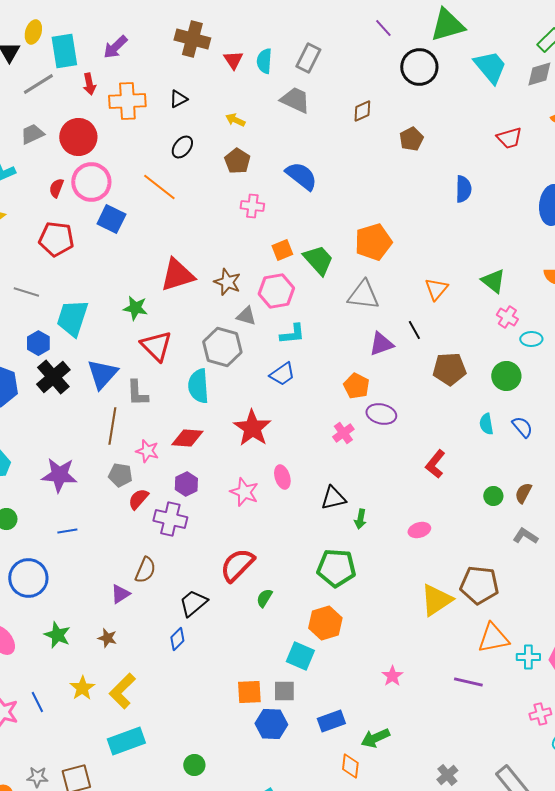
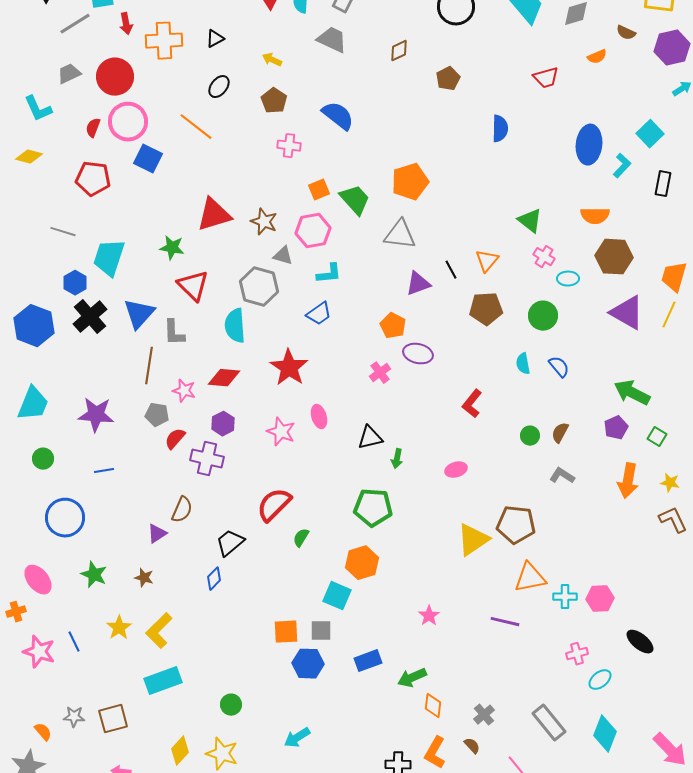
orange triangle: (436, 289) -> (487, 261), moved
orange diamond: (350, 766) -> (433, 706), moved

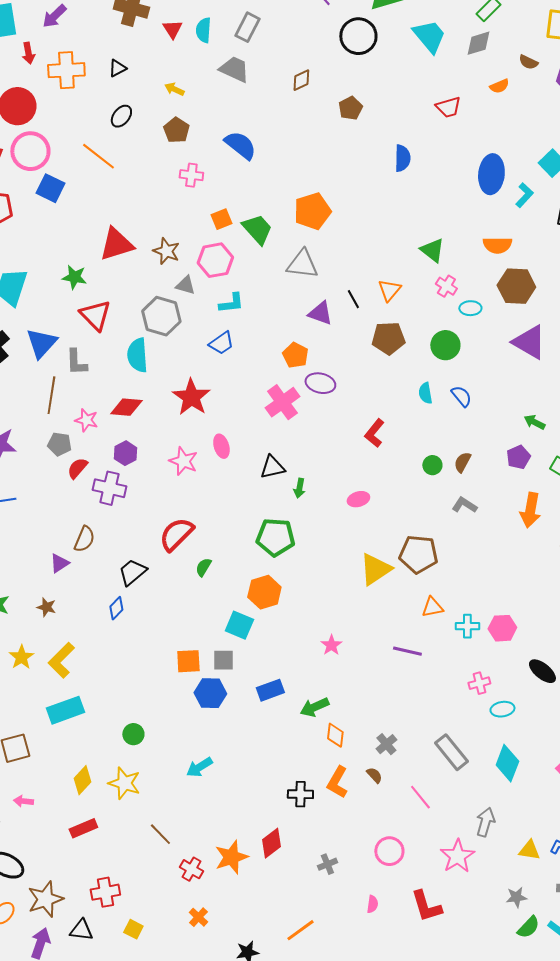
purple triangle: (418, 284) -> (320, 313), turned 40
pink cross: (380, 373) -> (282, 402), size x1.6
green arrow: (632, 393) -> (534, 422), size x0.6
orange triangle: (530, 578) -> (432, 607), size x0.7
cyan ellipse: (600, 680) -> (502, 709), turned 30

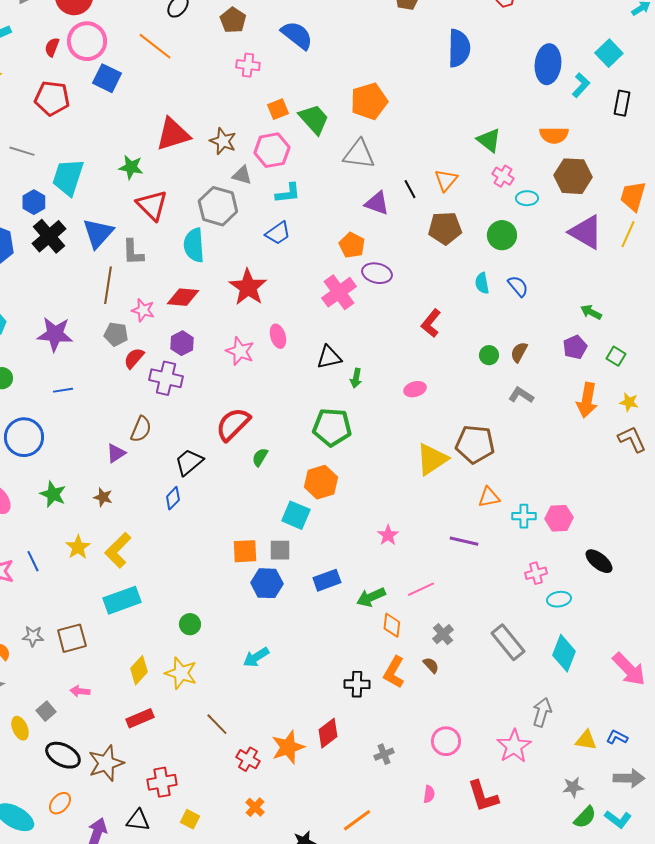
blue semicircle: (402, 158) -> (459, 48), size x1.4
pink line: (420, 797) -> (421, 589), moved, turned -76
brown star: (45, 899) -> (106, 763), moved

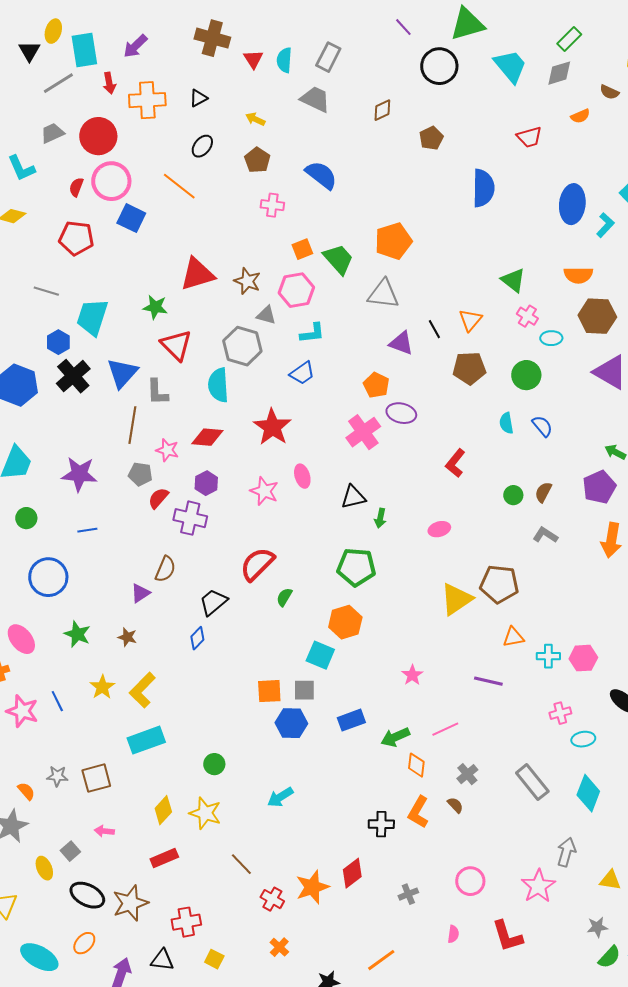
purple pentagon: (575, 347) -> (599, 487), size x1.4

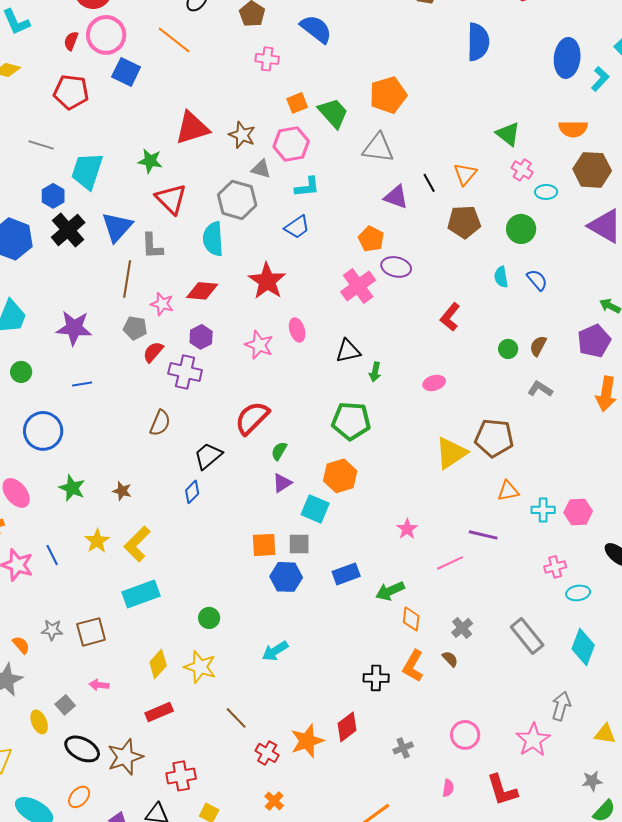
purple triangle: (140, 593) -> (282, 483), moved
pink line: (445, 729) -> (450, 563), moved

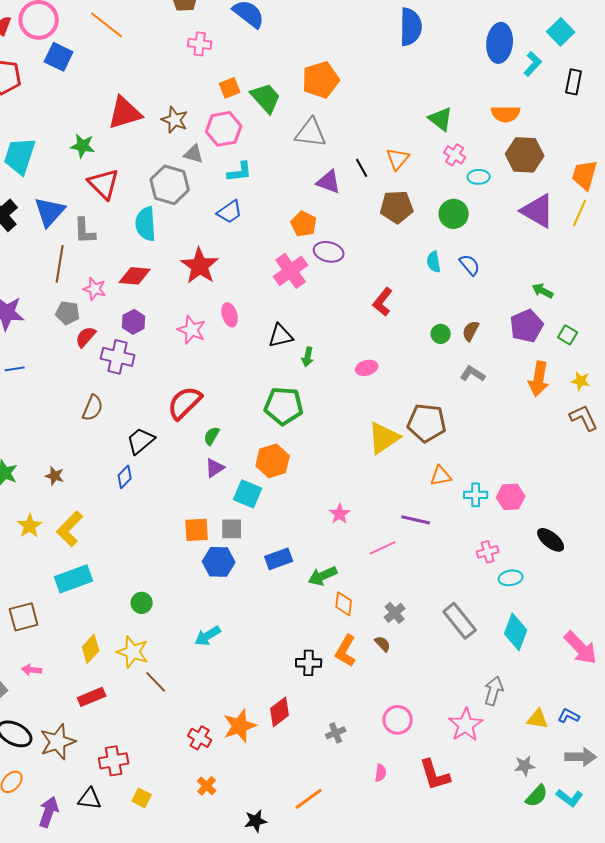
brown line: (236, 718) -> (156, 682), moved

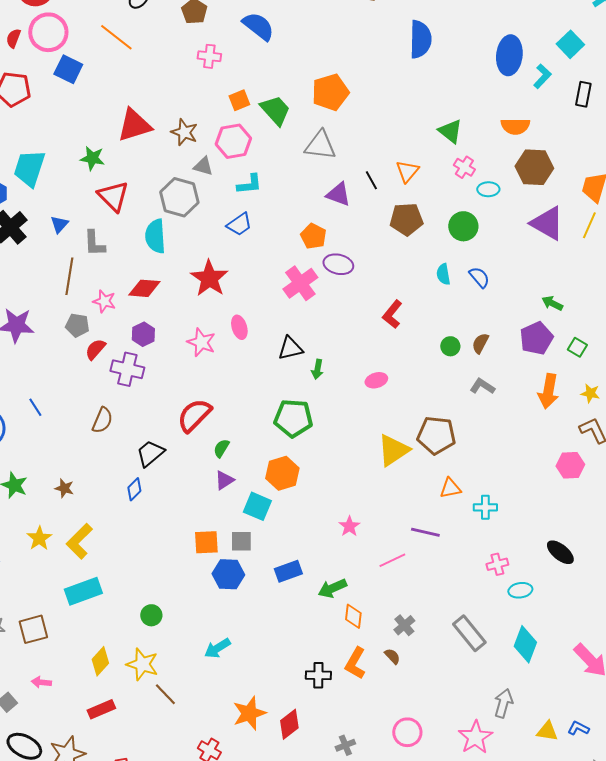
blue triangle: (50, 212) -> (59, 224), size x0.6
blue line: (15, 369) -> (35, 407), moved, turned 66
pink hexagon: (511, 497) -> (570, 465), moved
orange star: (240, 726) -> (249, 713), moved

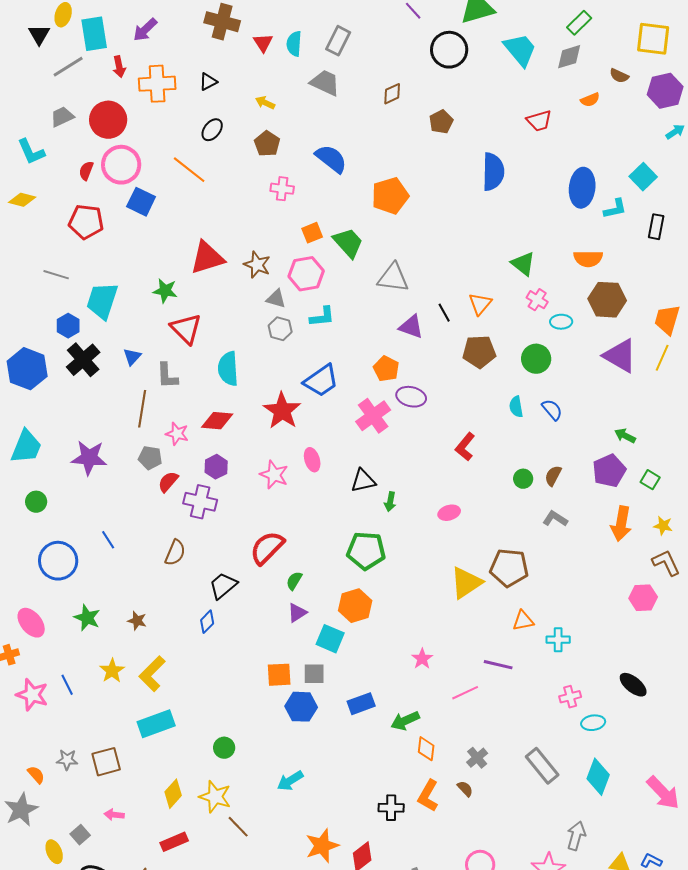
cyan L-shape: (542, 76) -> (615, 209), turned 35
orange pentagon: (330, 92) -> (390, 196), moved
gray hexagon: (179, 197) -> (280, 329), moved, size x0.6
blue trapezoid: (239, 224) -> (321, 381), moved, size x1.4

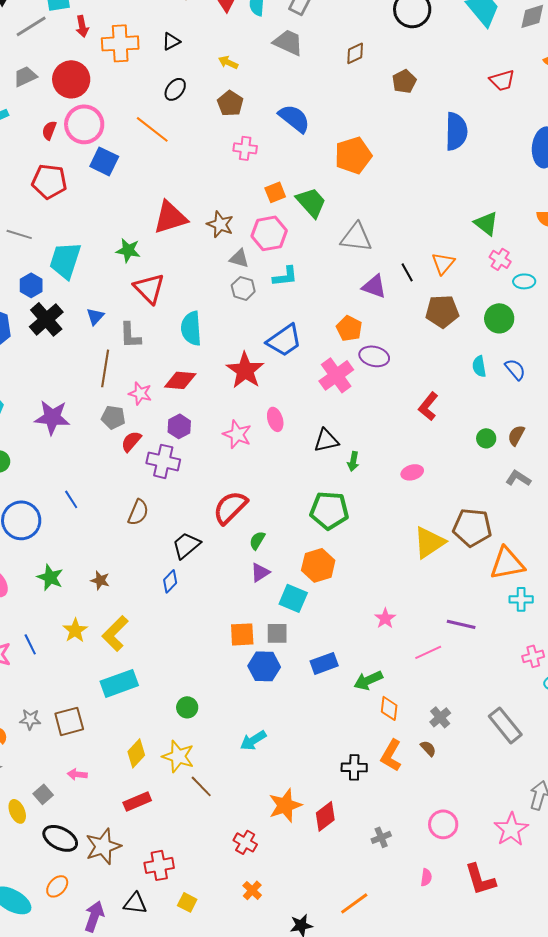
orange triangle: (523, 621) -> (507, 563), moved, size x1.6

